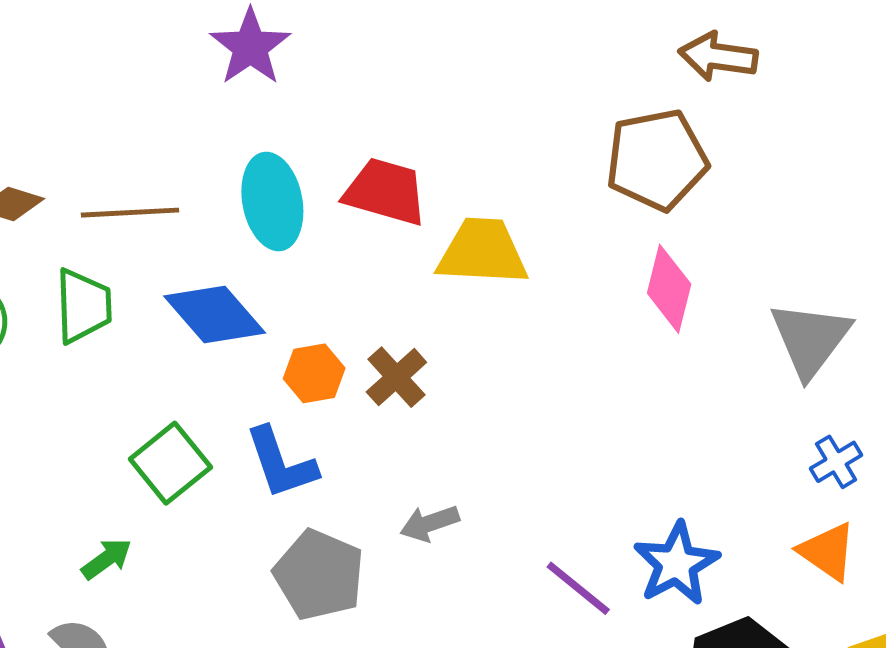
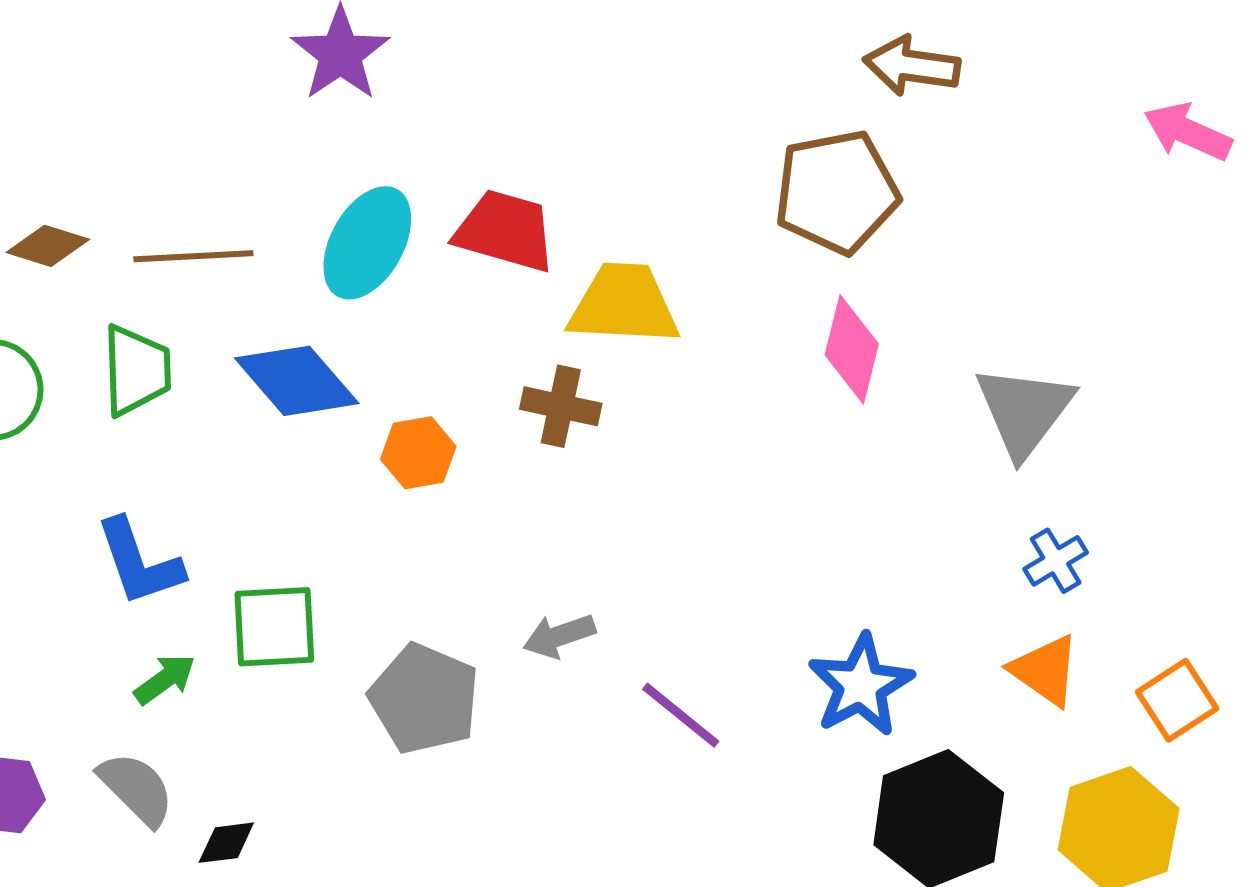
cyan ellipse: (272, 201) -> (367, 243), turned 40
brown cross: (396, 377) -> (561, 406), moved, turned -36
green square: (170, 463) -> (274, 627), moved, turned 36
blue L-shape: (281, 463) -> (139, 562), moved
purple line: (578, 588) -> (681, 715), moved

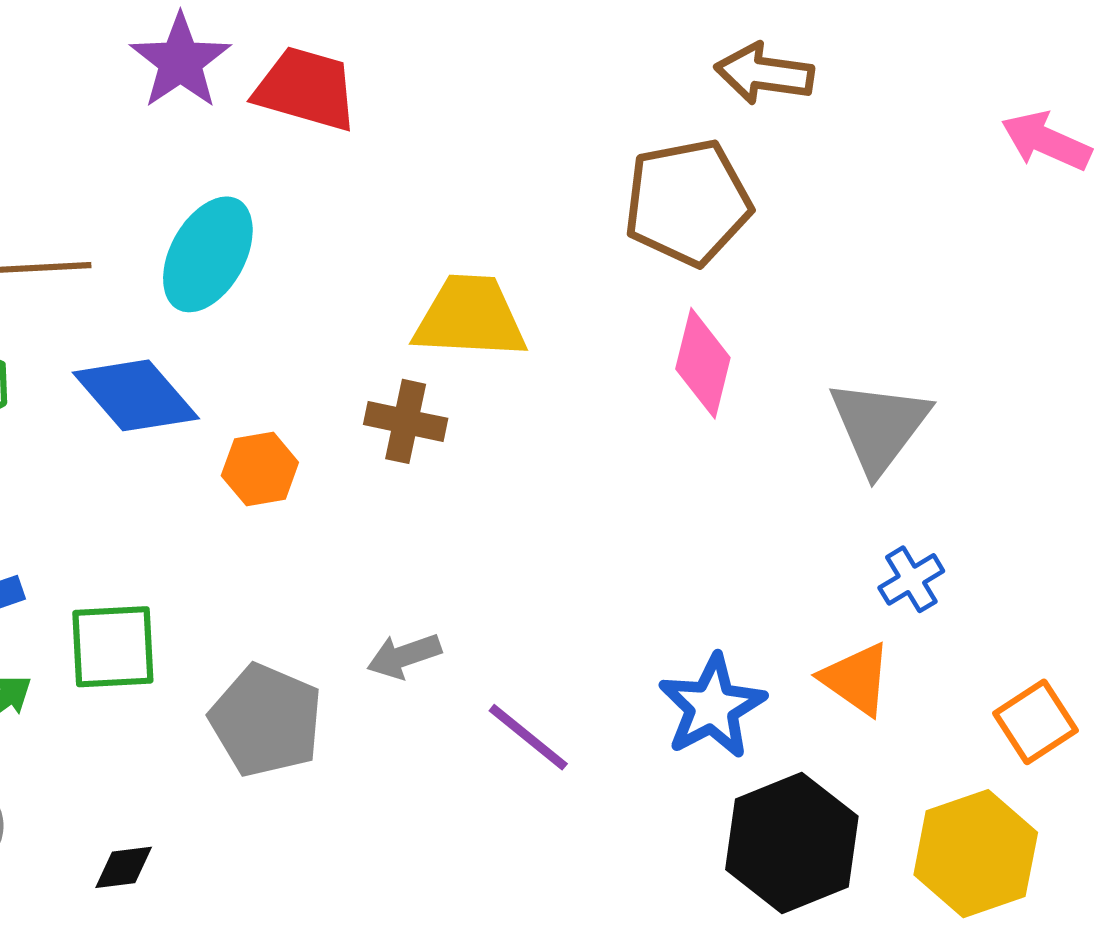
red trapezoid: (505, 231) -> (306, 89), moved
orange triangle: (1045, 670) -> (856, 679), moved
black diamond: (226, 843) -> (124, 867), moved

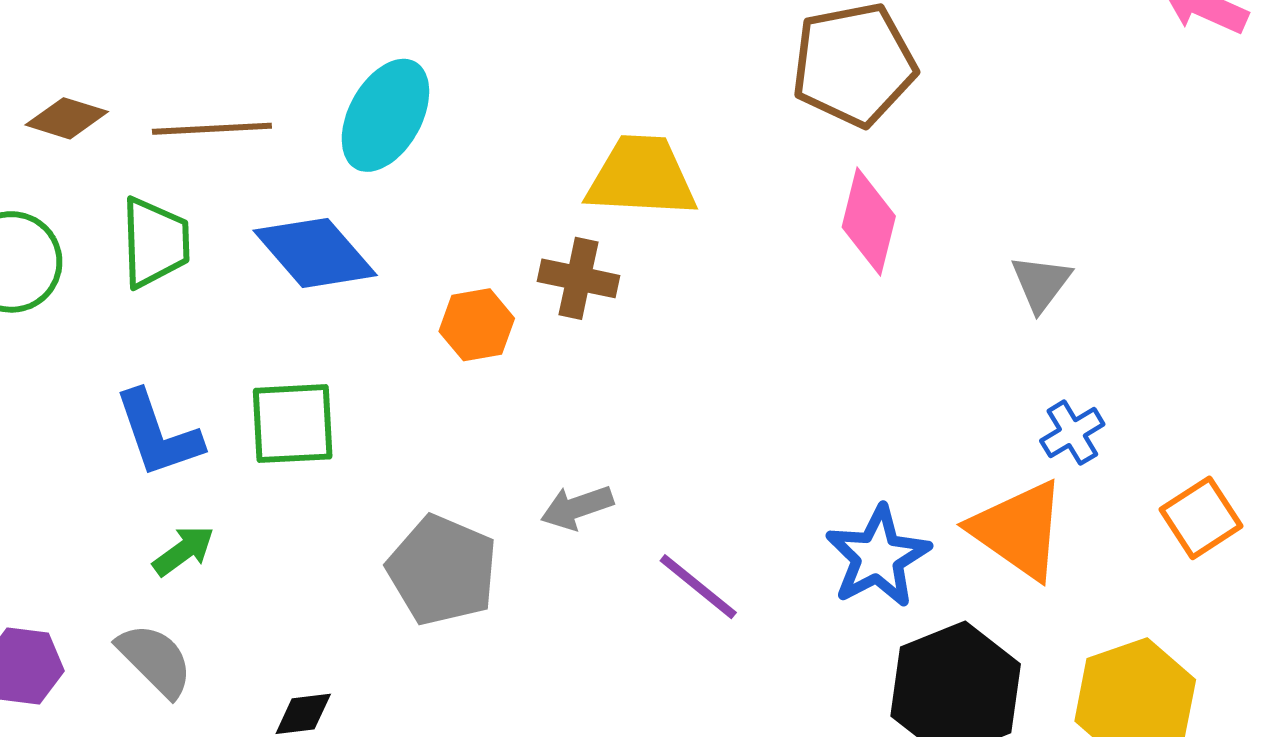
gray triangle: (879, 426) -> (1041, 283), size x0.6
orange hexagon: (260, 469) -> (477, 325), moved
green square: (113, 647) -> (293, 424), moved
orange triangle: (856, 679) -> (1018, 530), size x1.4
orange square: (1035, 722) -> (1201, 518), moved

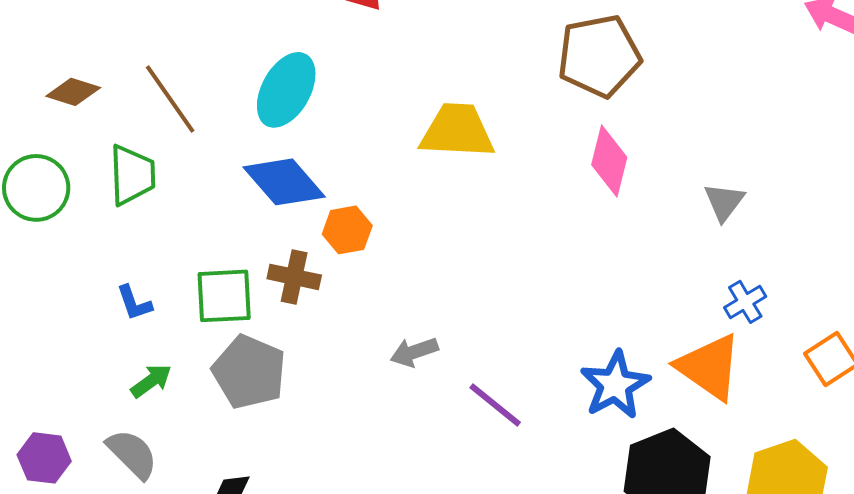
brown line: (212, 129) -> (170, 99), turned 58
blue diamond: (315, 253) -> (284, 182), moved
brown cross: (579, 278) -> (294, 277), moved
blue L-shape: (158, 434) -> (134, 303), size x0.6
gray pentagon: (442, 570) -> (249, 372), moved

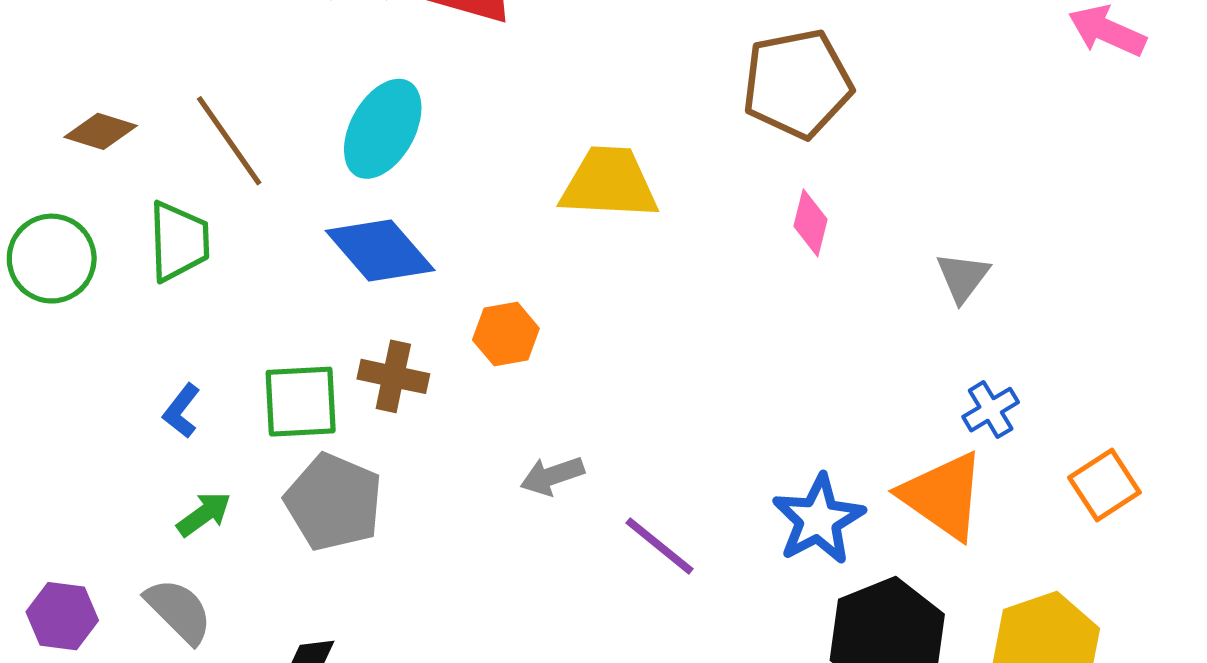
pink diamond: (609, 161) -> (810, 223), size x0.7
orange hexagon: (347, 230) -> (506, 334), moved
blue L-shape: (134, 303) -> (181, 411), turned 57

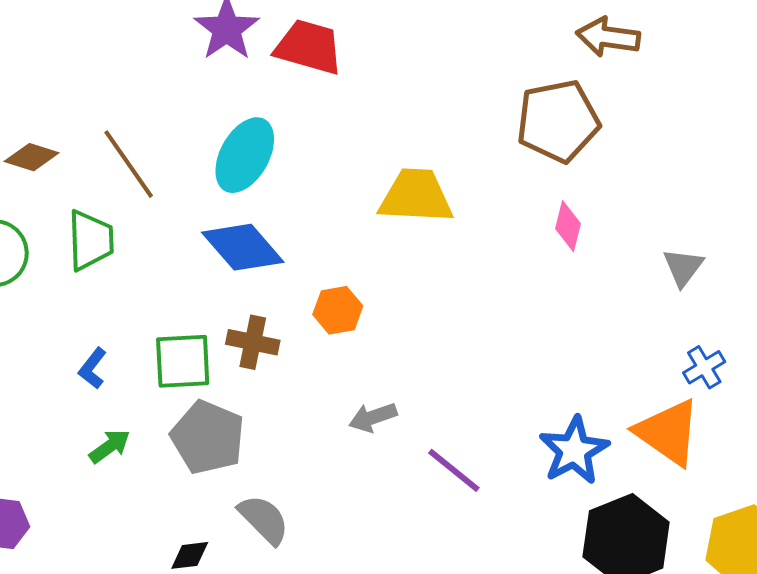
gray semicircle: (179, 611) -> (264, 519), moved

